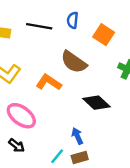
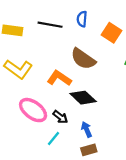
black diamond: (96, 103) -> (83, 98), moved
black arrow: (17, 146) -> (60, 117), moved
cyan line: (57, 156) -> (54, 139), moved

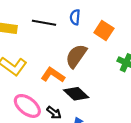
brown semicircle: (83, 59) -> (76, 56), turned 90

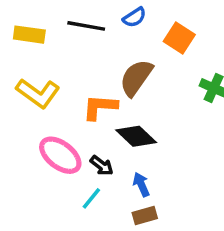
blue semicircle: (75, 17) -> (134, 17), turned -128
orange L-shape: (53, 75) -> (100, 107), turned -30

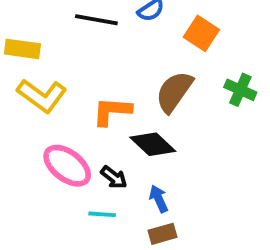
yellow rectangle: (29, 35) -> (22, 49), moved
brown semicircle: (136, 78) -> (174, 92), moved
cyan line: (91, 198) -> (102, 214), turned 55

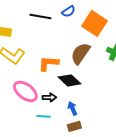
orange square: (201, 33) -> (94, 23), size x1.4
black arrow: (114, 177) -> (49, 97), turned -40

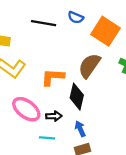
blue semicircle: (68, 11) -> (76, 17), turned 56
black diamond: (69, 80) -> (77, 97), turned 60

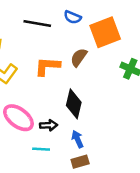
orange square: (105, 31) -> (105, 32), turned 36
brown semicircle: (89, 66) -> (79, 57), moved, size x0.7
orange L-shape: (53, 77) -> (47, 66), moved

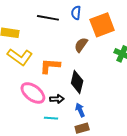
blue semicircle: (72, 17) -> (76, 13), turned 72
orange L-shape: (47, 66) -> (50, 66), moved

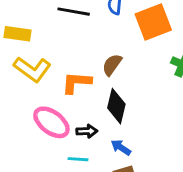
brown semicircle: (81, 45) -> (112, 65), moved
blue arrow: (80, 110) -> (121, 147), turned -32

